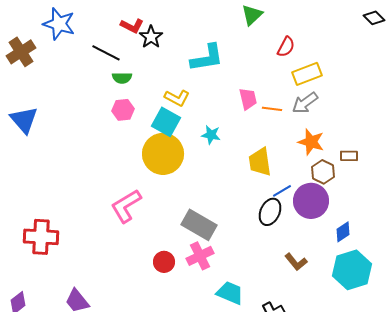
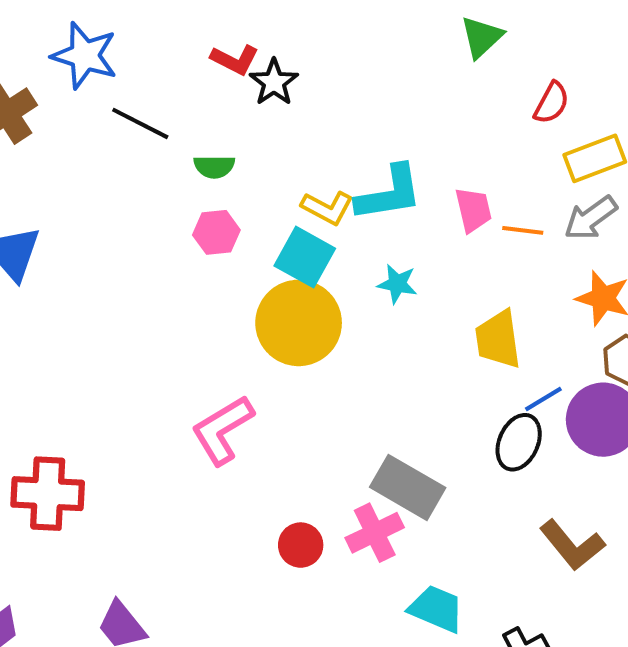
black line: (106, 53) -> (140, 123), moved
cyan L-shape: (207, 58) -> (389, 193), moved
gray rectangle: (199, 225) -> (408, 487), moved
brown L-shape: (296, 262) -> (572, 545), size x1.4

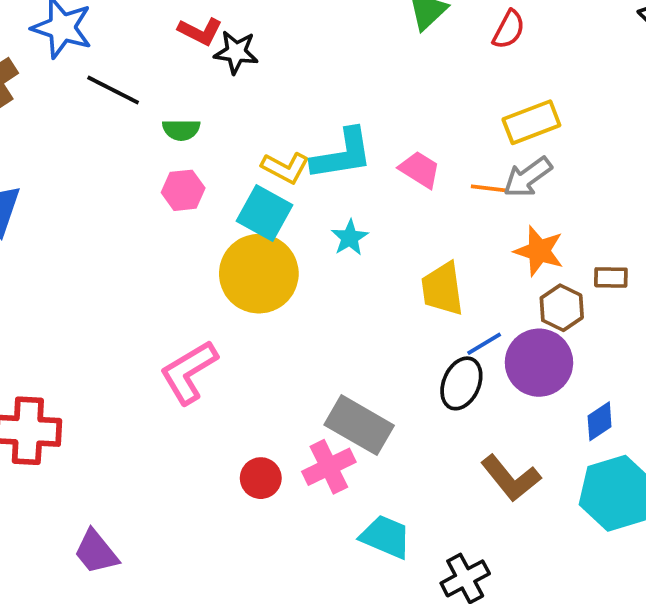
black star: (274, 82) -> (236, 52), turned -30
red semicircle: (552, 103) -> (509, 29), moved
pink trapezoid: (473, 210) -> (420, 170), turned -45
orange line: (523, 230) -> (490, 188), moved
cyan star: (397, 284) -> (350, 238), turned 30

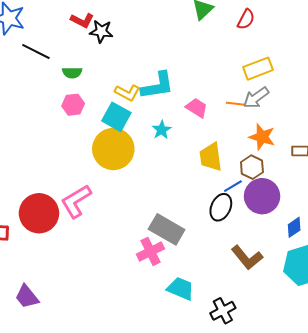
pink trapezoid: (420, 170) -> (197, 108), moved
brown hexagon: (562, 308) -> (252, 167), moved
red circle: (261, 478) -> (39, 213), moved, size x1.8

